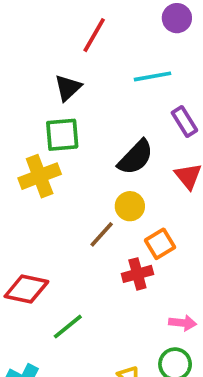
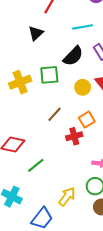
green square: (62, 135) -> (49, 75), moved
black semicircle: (136, 157) -> (73, 56), moved
yellow circle: (130, 206) -> (83, 87), moved

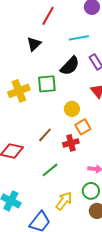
yellow circle: (83, 87) -> (72, 109), moved
brown line: (54, 114) -> (45, 135), moved
green line: (36, 165) -> (50, 170), moved

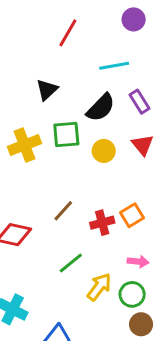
black triangle: (34, 44) -> (47, 90), moved
yellow circle: (72, 109) -> (104, 151), moved
orange square: (83, 127) -> (132, 215), moved
yellow arrow: (64, 201) -> (99, 287), moved

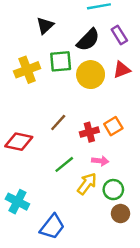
red triangle: (143, 145) -> (122, 70), turned 48
yellow circle: (104, 151) -> (91, 75), size x1.5
pink arrow: (138, 262) -> (100, 161), moved

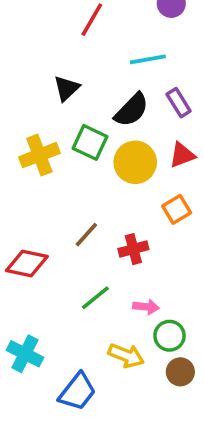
green square: (61, 61) -> (90, 142), turned 30
orange square: (113, 126) -> (177, 209), moved
pink arrow: (100, 161) -> (146, 307), moved
yellow arrow: (87, 184) -> (126, 356), moved, turned 75

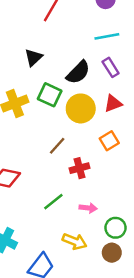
cyan line: (148, 59) -> (107, 36), moved
brown line: (86, 235) -> (57, 146), moved
green circle: (169, 336) -> (116, 228), moved

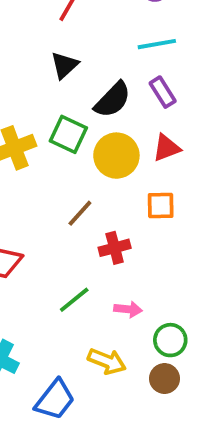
black triangle: (33, 57) -> (65, 65), moved
orange square: (109, 141) -> (161, 206), turned 30

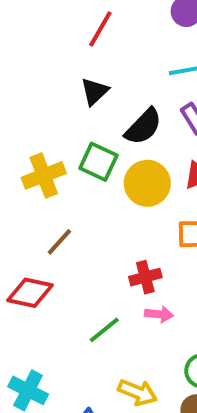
brown line: (80, 213) -> (59, 242), moved
pink arrow: (128, 309) -> (159, 314), moved

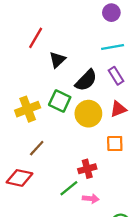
red line: (100, 29) -> (36, 38), moved
pink arrow: (159, 314) -> (91, 199), moved
green line: (104, 330) -> (69, 188), moved

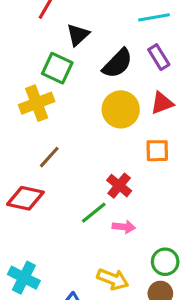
green square: (60, 101) -> (57, 68), moved
red cross: (87, 169) -> (119, 186), turned -36

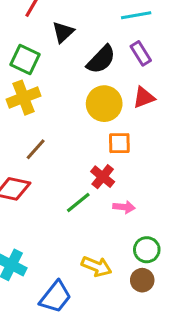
green square: (57, 68) -> (25, 59), moved
orange square: (157, 151) -> (119, 143), moved
pink arrow: (124, 227) -> (124, 207), moved

